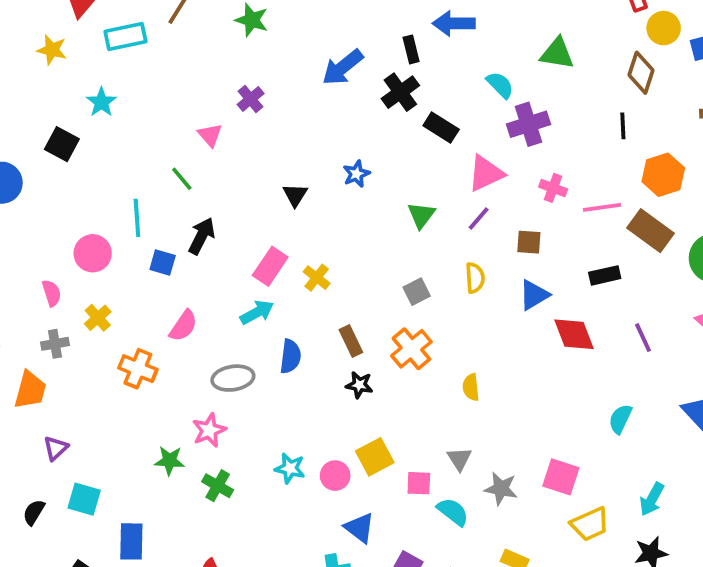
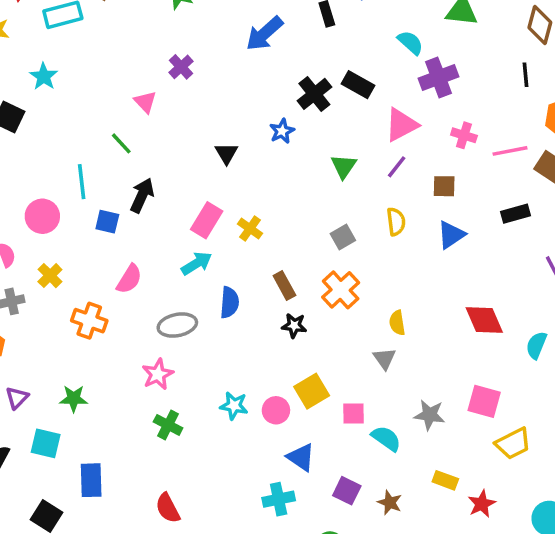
black cross: (400, 92) -> (314, 94), moved
red diamond: (574, 334) -> (484, 320), moved
gray triangle: (459, 459) -> (384, 358), moved
green star: (170, 461) -> (74, 399), moved

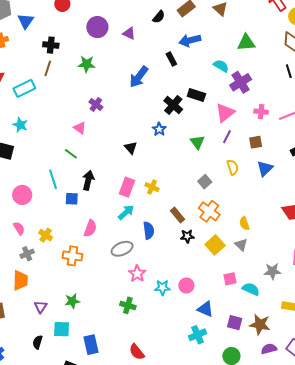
pink circle: (42, 216) -> (22, 195), moved
pink star: (158, 374) -> (137, 274), moved
yellow square: (312, 391) -> (215, 245), moved
brown star: (390, 503) -> (260, 324), size x1.5

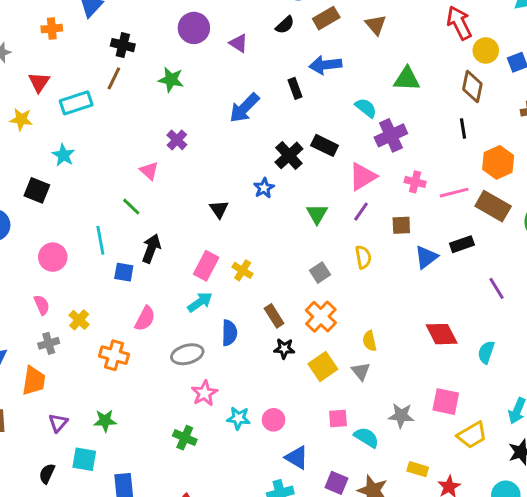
blue triangle: (265, 169) -> (426, 257), moved

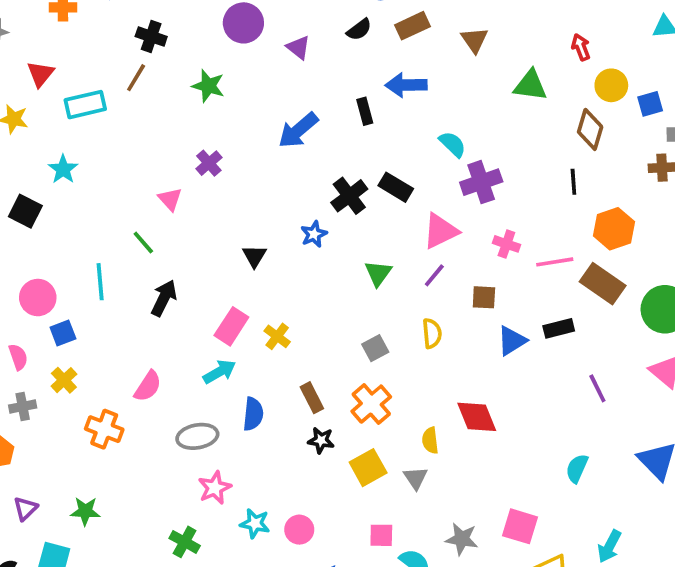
red arrow: (459, 23) -> (581, 47), size x0.6
green triangle: (407, 79) -> (530, 85), moved
blue square: (124, 272) -> (63, 333), moved, turned -36
red diamond: (442, 334) -> (477, 417), moved

